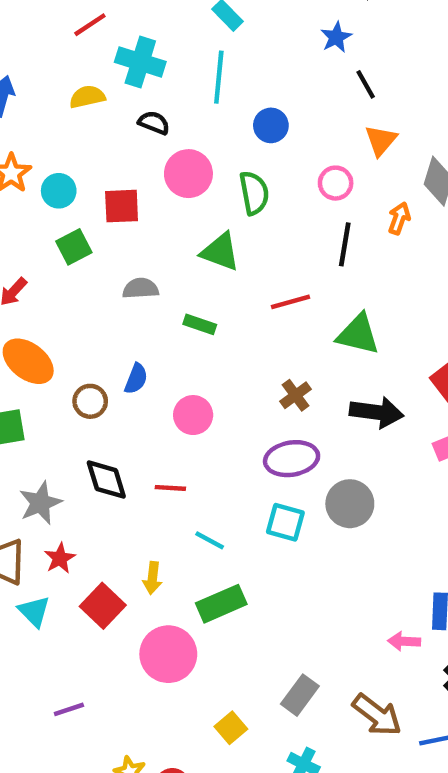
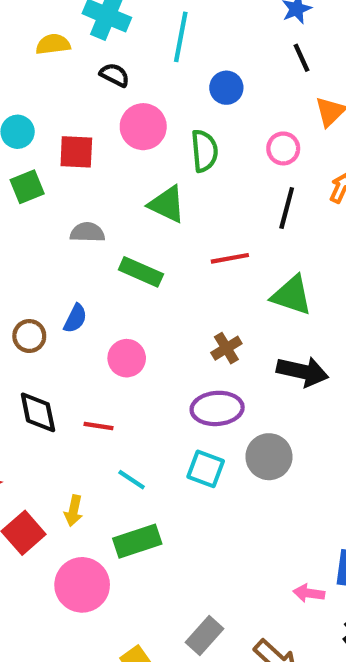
black line: (366, 84) -> (301, 58), moved
green rectangle: (200, 324) -> (141, 272), size x1.4

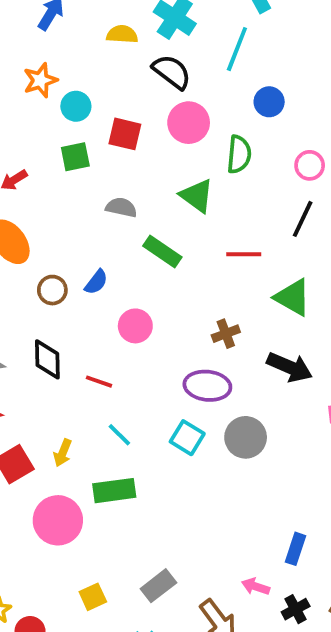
black semicircle: (115, 75) -> (172, 72), size x1.5
pink arrow: (309, 593) -> (256, 586), moved

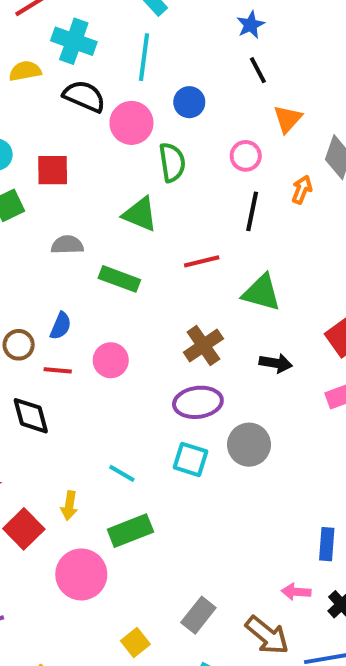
pink circle: (189, 123) -> (131, 123), moved
brown cross: (226, 334) -> (203, 345), size x1.4
black arrow: (290, 367) -> (276, 363), size x0.7
red line: (99, 382) -> (58, 370), moved

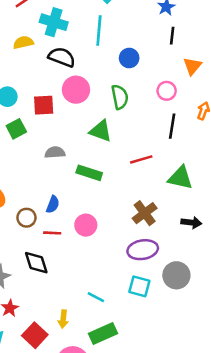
black line: (258, 70) -> (172, 36), turned 36
pink circle: (131, 123) -> (76, 90), moved

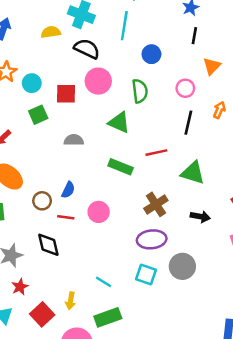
green rectangle: (89, 173) -> (121, 167), moved

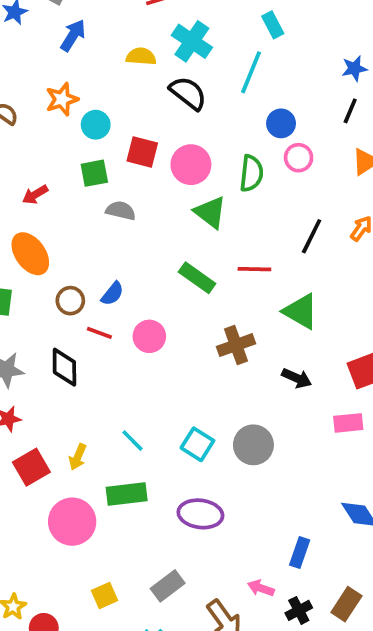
pink circle: (98, 81) -> (191, 165), moved
pink circle: (185, 88) -> (299, 158), moved
gray semicircle: (74, 140) -> (121, 211), moved
purple ellipse: (152, 239) -> (200, 514), moved

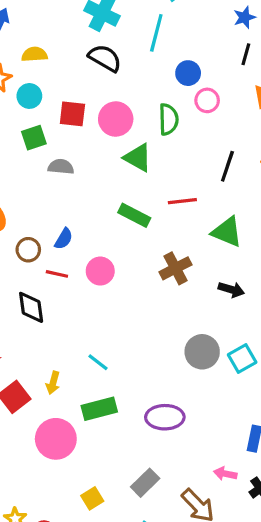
yellow semicircle: (141, 56) -> (34, 54), moved
cyan square: (197, 444) -> (242, 358), moved, turned 36

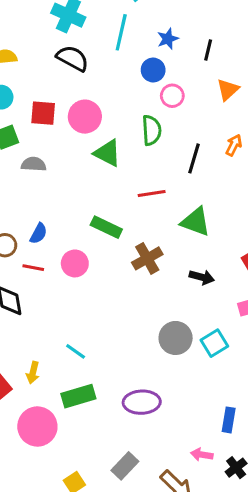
blue star: (245, 17) -> (168, 39), moved
green semicircle: (169, 119) -> (152, 130), moved
green rectangle: (134, 215) -> (106, 227), moved

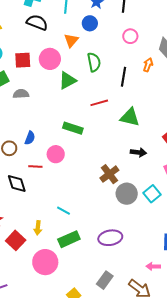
orange triangle: (228, 90) -> (71, 40), moved
pink circle: (172, 96) -> (130, 36), moved
green triangle: (107, 153) -> (67, 80), turned -48
brown cross: (147, 258) -> (109, 174), moved
red line: (33, 268) -> (35, 166), moved

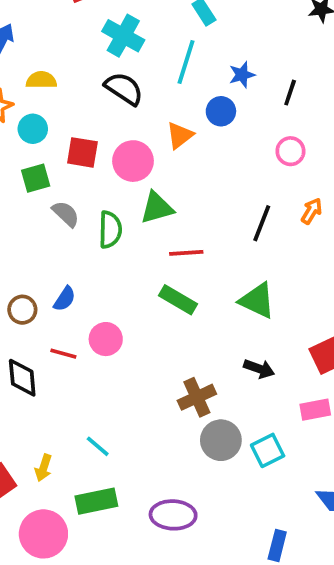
green semicircle: (94, 62) -> (110, 230), moved
gray semicircle: (21, 94) -> (66, 214), turned 35
red line: (99, 103) -> (186, 253), moved
green rectangle: (73, 128) -> (178, 300), moved

